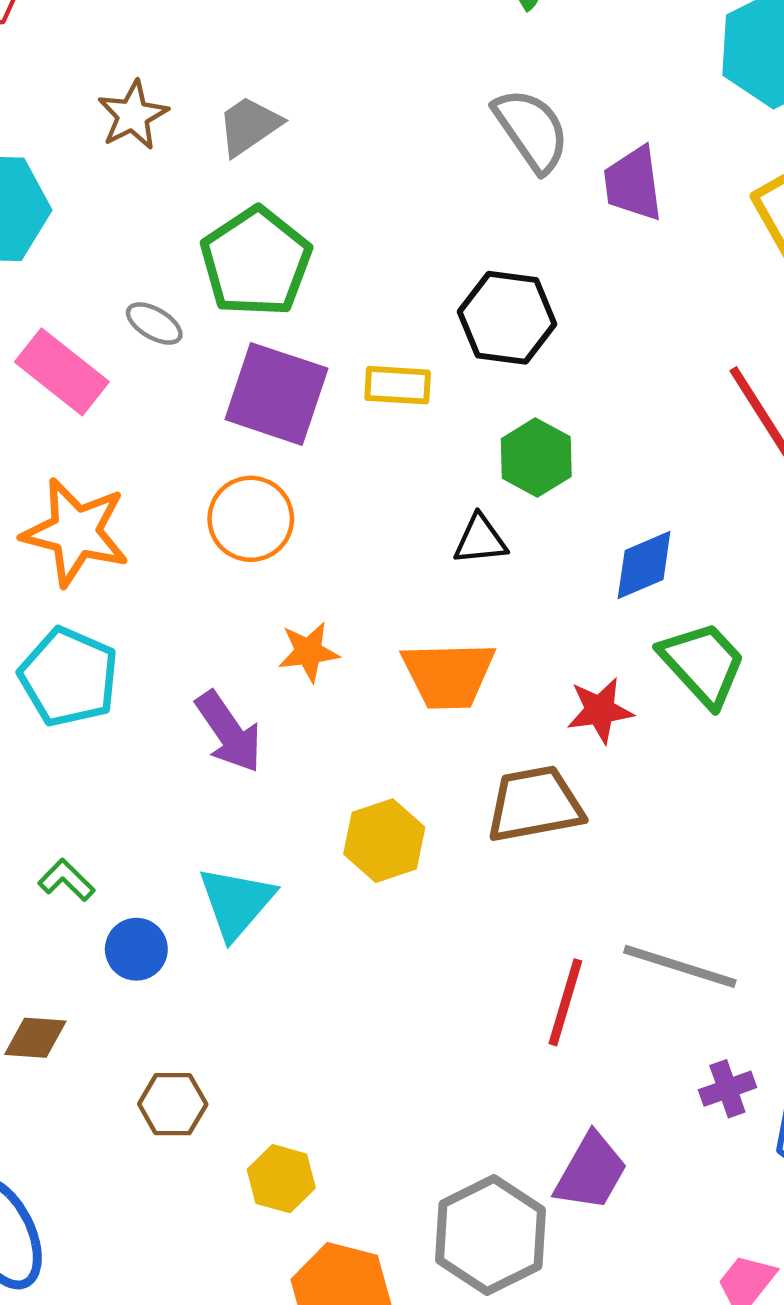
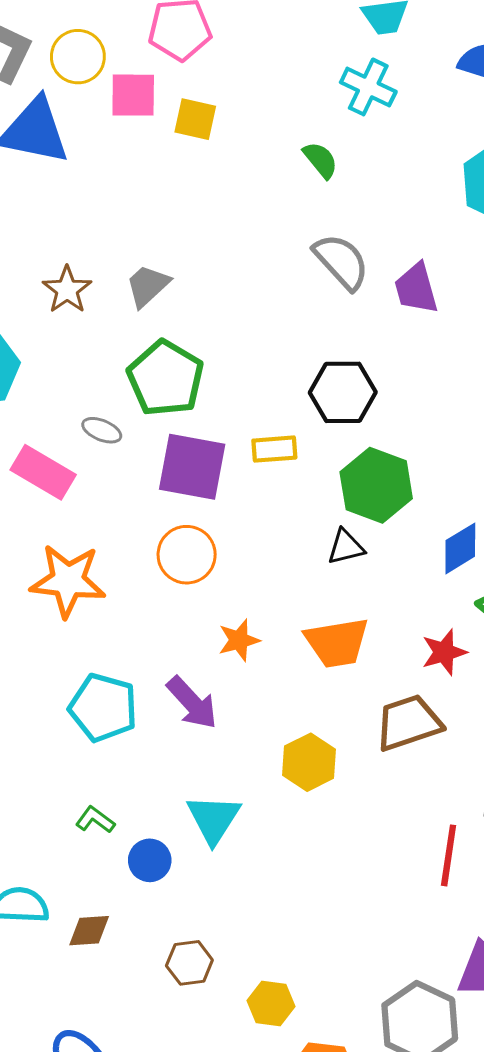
green hexagon: (536, 458) -> (376, 485), size x1.4
cyan pentagon: (69, 677) -> (103, 708), moved

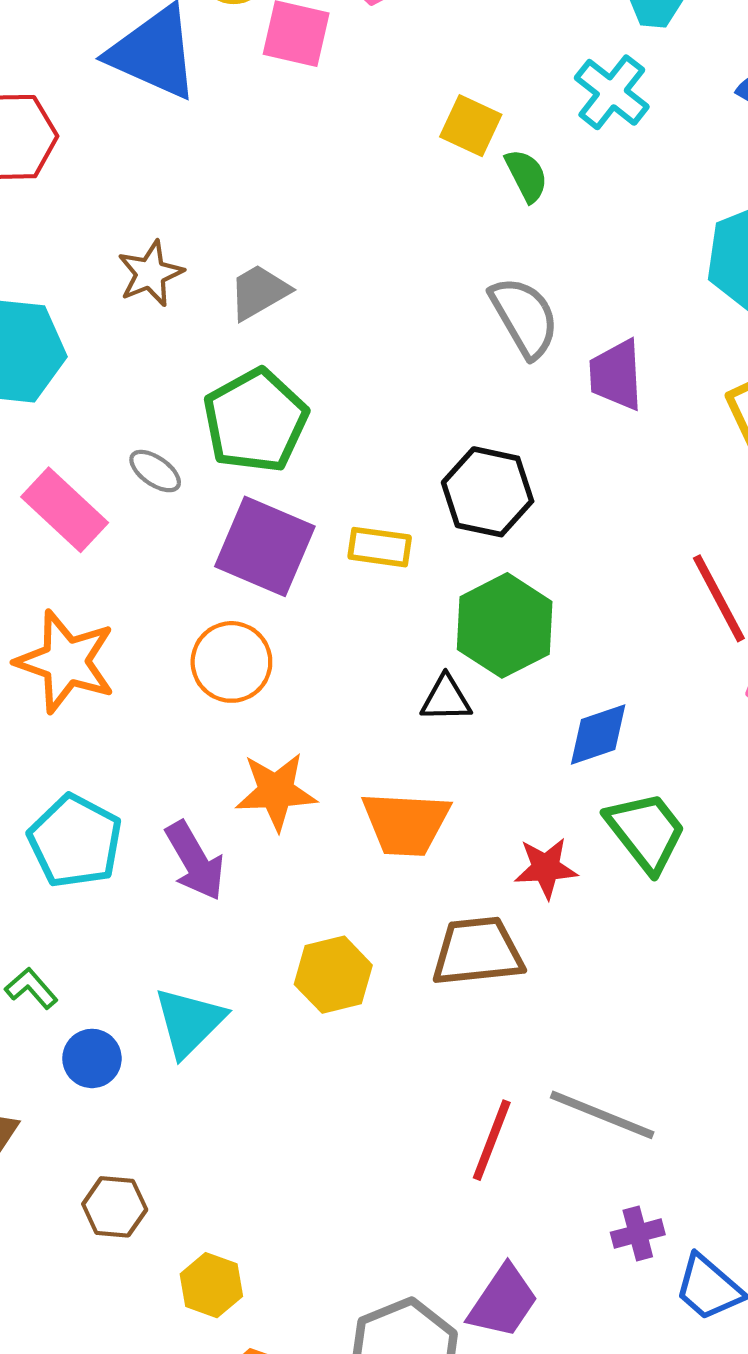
yellow square: (195, 119) -> (471, 126), moved
orange star: (239, 640) -> (276, 791), size x1.4

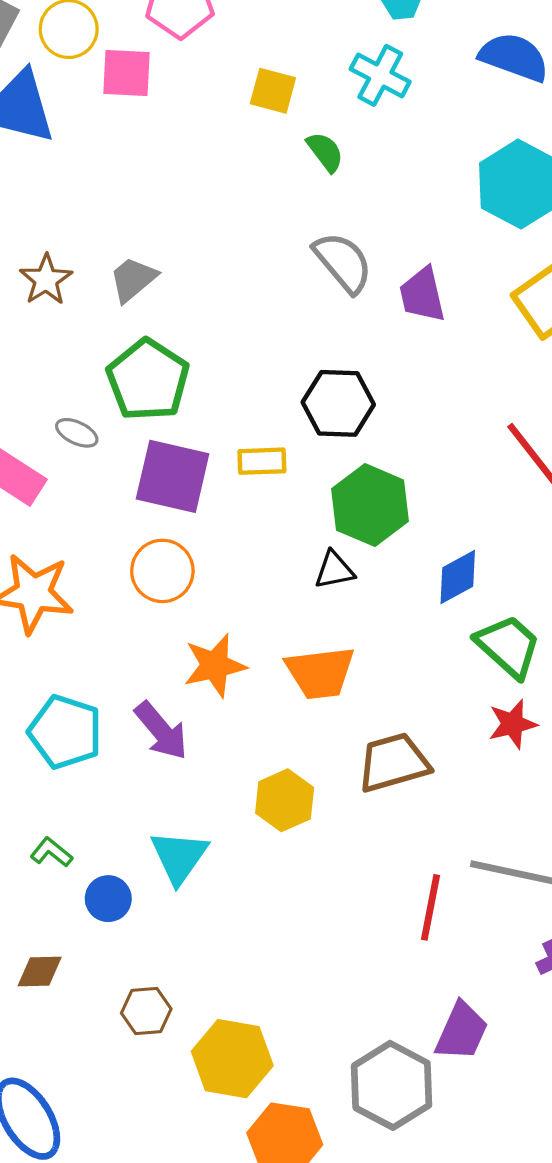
yellow square: (471, 126) -> (273, 91), moved
red star: (546, 868) -> (513, 724), moved
yellow hexagon: (211, 1285) -> (232, 1059), size x1.6

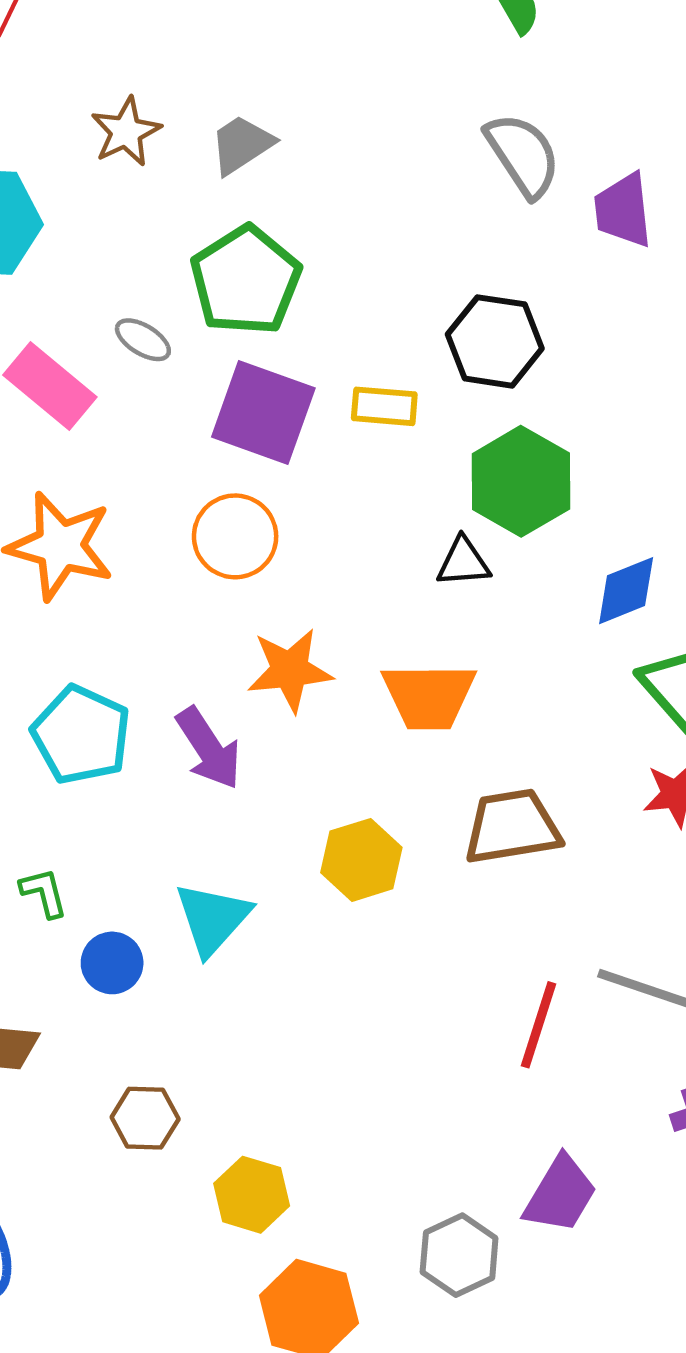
green L-shape: (51, 852) -> (44, 893), turned 30
yellow hexagon: (232, 1059) -> (252, 1195), size x0.7
gray hexagon: (392, 1085) -> (459, 1255), size x0.7

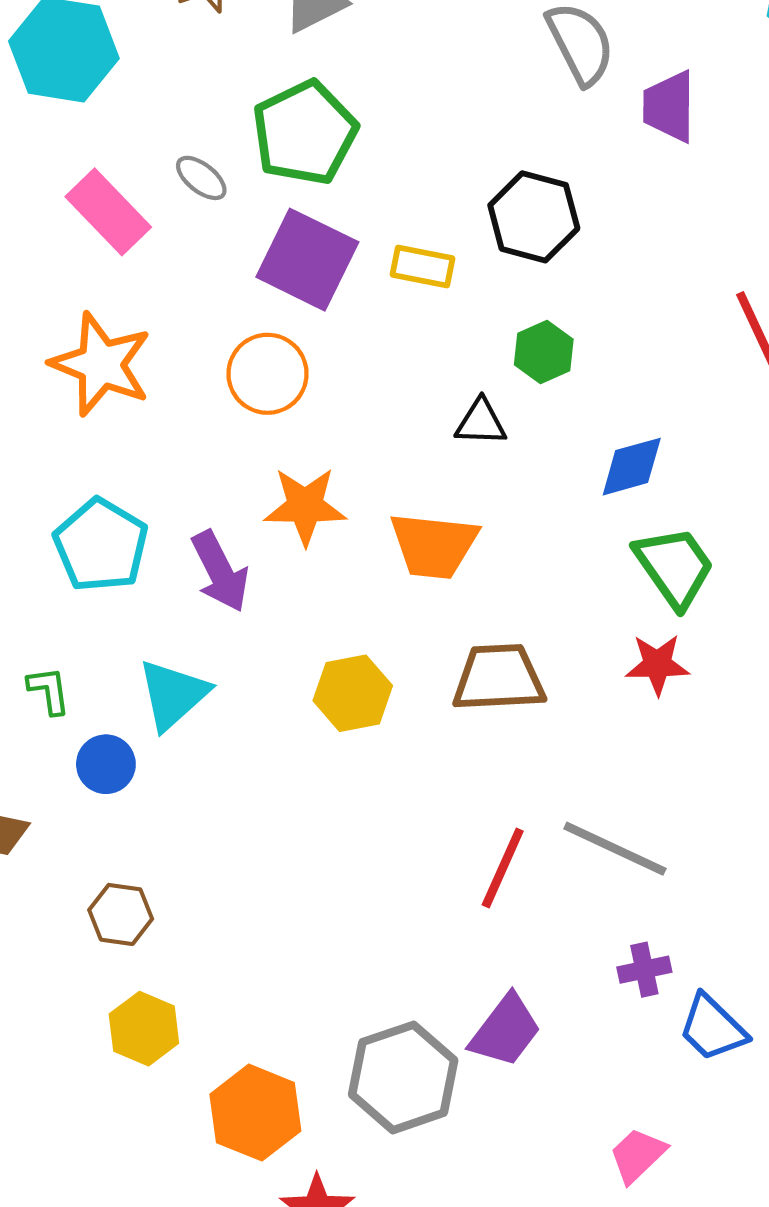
green hexagon: (521, 481) -> (544, 352), size x0.6
cyan triangle: (213, 918) -> (173, 695), moved
yellow hexagon: (252, 1195) -> (144, 1029), moved
gray hexagon: (459, 1255) -> (403, 1077), size x1.4

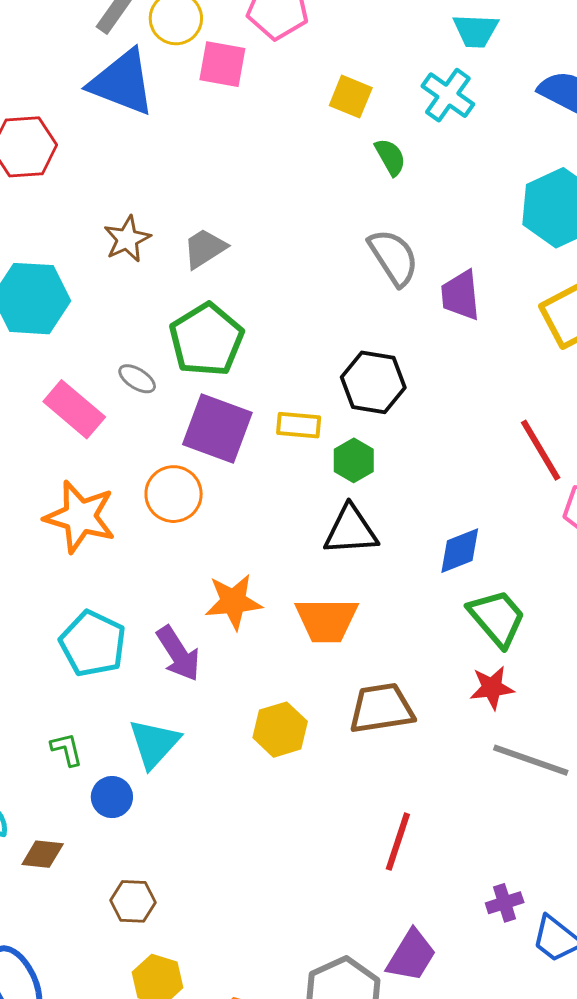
green hexagon: (544, 352) -> (354, 460), moved
orange circle: (268, 374) -> (174, 494), moved
black triangle: (481, 422) -> (351, 530), size x1.5
gray line: (615, 849) -> (531, 760), moved

